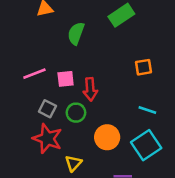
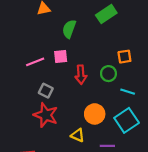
pink square: (66, 79) -> (61, 57), moved
green circle: (76, 113) -> (108, 74), moved
yellow triangle: (73, 163) -> (78, 135), moved, turned -48

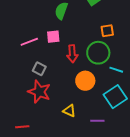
orange square: (124, 57) -> (107, 31), moved
green circle: (108, 74) -> (98, 53), size x1.5
orange circle: (95, 114) -> (85, 81), moved

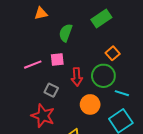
orange square: (107, 31) -> (113, 53), turned -32
gray square: (39, 69) -> (51, 90), moved

